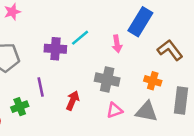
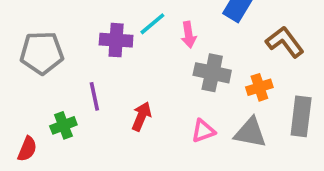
pink arrow: (117, 44) -> (189, 35), moved
gray cross: (107, 80) -> (212, 73), moved
orange cross: (153, 81) -> (259, 87), turned -35

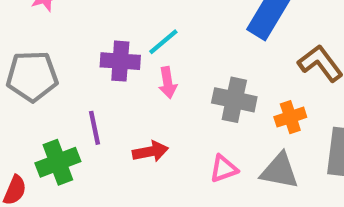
pink arrow: (189, 35) -> (168, 83), moved
red arrow: (141, 116) -> (150, 151), turned 56
green cross: (63, 125) -> (58, 162), size x1.4

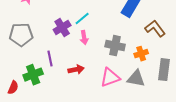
purple cross: (120, 61) -> (62, 28), turned -36
pink triangle: (224, 169) -> (110, 78), size x1.5

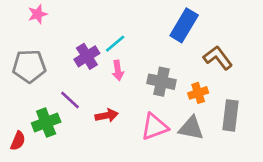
purple line: (50, 59) -> (70, 100), turned -35

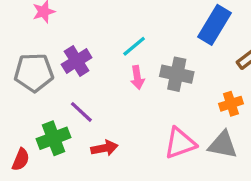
purple cross: (87, 56) -> (77, 61), moved
gray cross: (162, 82) -> (177, 74), moved
red arrow: (107, 115) -> (104, 148), moved

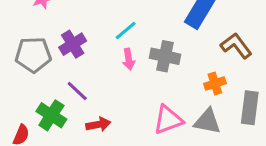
green cross: (54, 138) -> (51, 115), turned -36

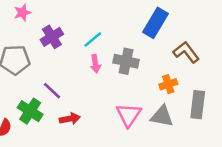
purple cross: (73, 44) -> (52, 37), moved
pink triangle: (168, 120) -> (129, 115), turned -36

